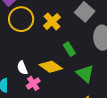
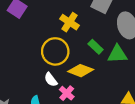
yellow circle: (21, 19) -> (55, 51), moved
green triangle: (85, 74) -> (117, 54), moved, turned -30

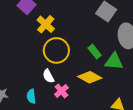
yellow cross: (70, 22) -> (46, 24), moved
yellow diamond: (81, 71) -> (90, 77), moved

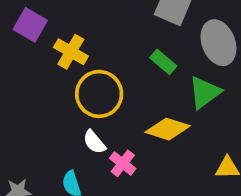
green rectangle: (95, 52) -> (163, 62), moved
green triangle: (114, 61) -> (205, 92), turned -30

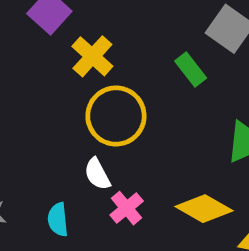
green rectangle: (163, 62) -> (191, 70), moved
yellow diamond: (168, 129) -> (204, 209), moved

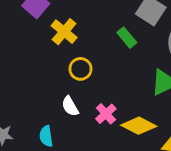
yellow circle: (116, 116) -> (80, 69), size x0.6
pink cross: (127, 208) -> (106, 114), moved

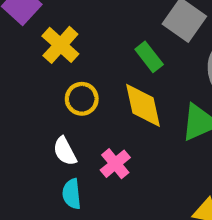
yellow diamond: (139, 126) -> (143, 105), moved, turned 48
cyan semicircle: (46, 136) -> (72, 194), moved

